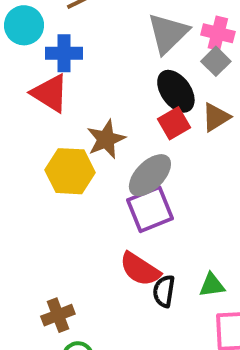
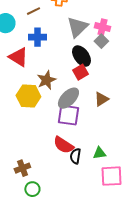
blue cross: (64, 53) -> (37, 37), moved
brown triangle: (216, 117) -> (101, 99), moved
purple square: (150, 209) -> (68, 115), turned 30

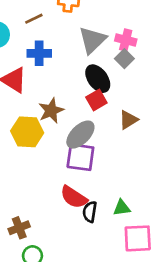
brown triangle: (101, 99) -> (128, 120), moved

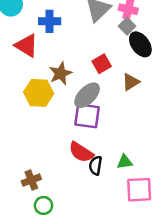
black ellipse: (98, 79) -> (140, 44), moved

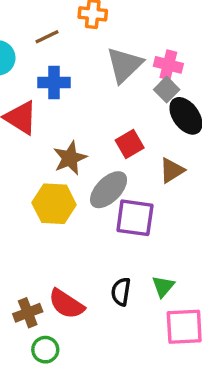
yellow hexagon: (39, 93) -> (54, 204), moved
purple square: (87, 116) -> (135, 218), moved
red semicircle: (81, 152) -> (66, 304), moved
green triangle: (125, 162) -> (163, 286), turned -42

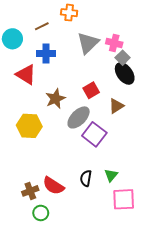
gray square: (167, 90) -> (123, 58), moved
yellow hexagon: (54, 204) -> (29, 126), moved
purple square: (135, 218) -> (94, 134), turned 30

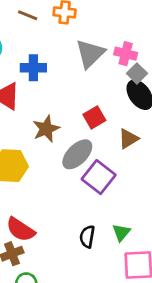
brown line: (42, 26) -> (28, 15), moved, turned 48
red semicircle: (53, 186) -> (21, 230), moved

